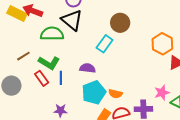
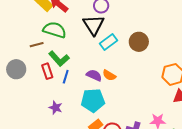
green semicircle: (52, 34) -> (55, 30), moved
cyan rectangle: (105, 44) -> (109, 42), moved
orange semicircle: (115, 94) -> (109, 75), moved

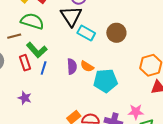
cyan rectangle: (109, 42) -> (86, 33), turned 66
purple semicircle: (94, 75) -> (72, 67), turned 63
cyan pentagon: (93, 100) -> (105, 81), moved
purple star: (56, 108) -> (25, 98), moved

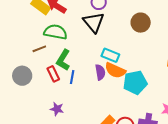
cyan rectangle: (86, 33) -> (110, 55), moved
brown circle: (116, 33) -> (141, 23), moved
green L-shape: (37, 50) -> (63, 60), turned 80
orange semicircle: (87, 66) -> (115, 70), size x1.5

